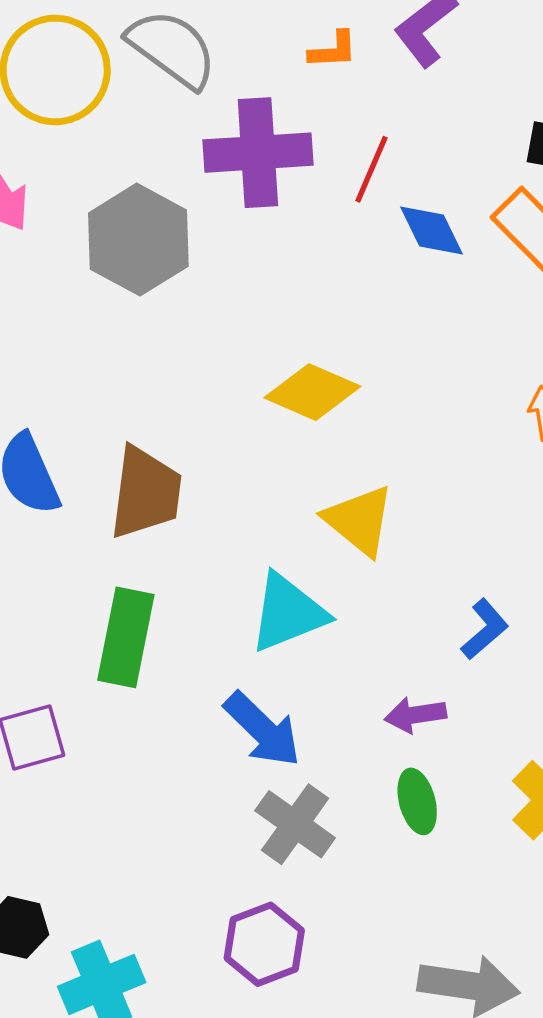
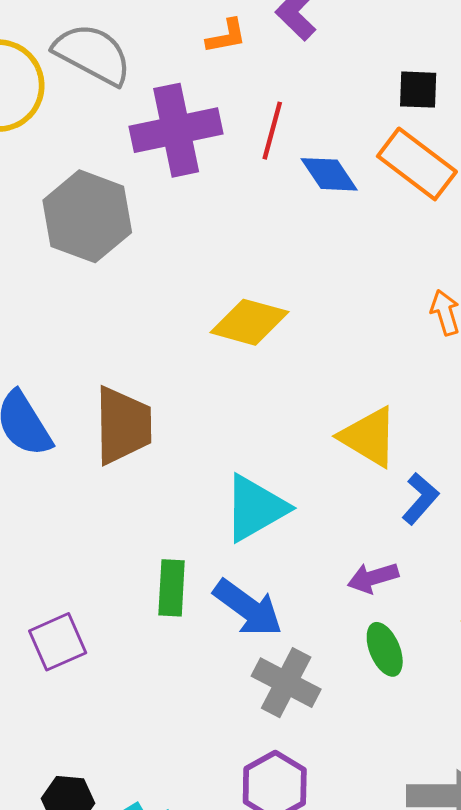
yellow triangle: (359, 520) -> (369, 437), moved
green rectangle: (126, 637) -> (172, 588), moved, size x0.7

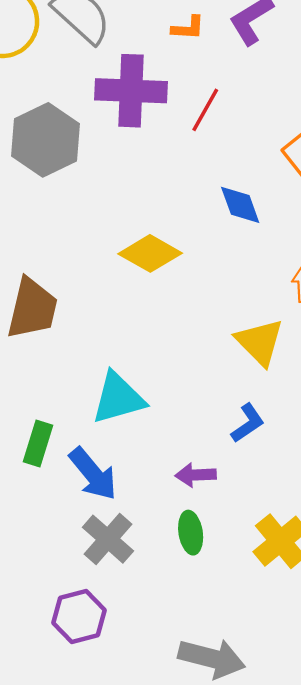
blue diamond: (329, 174) -> (240, 205), moved
yellow triangle: (369, 437) -> (260, 342), moved

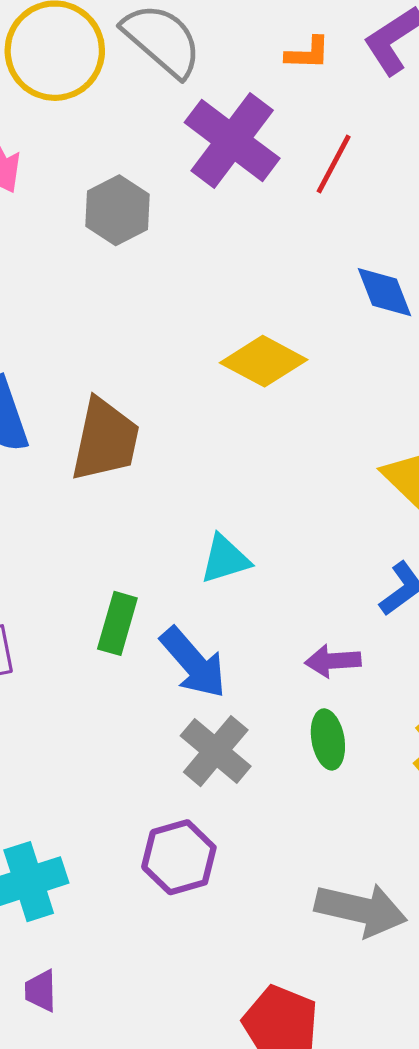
purple cross: (131, 91) -> (232, 140), turned 36
gray hexagon: (45, 140) -> (117, 210), size x0.7
cyan triangle: (118, 398) -> (225, 559), size x0.7

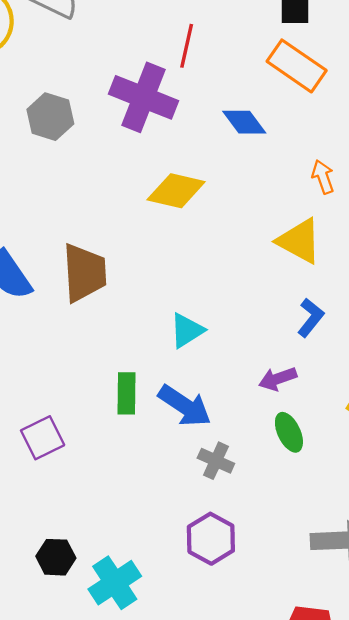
purple cross: (232, 140) -> (143, 97), moved
gray cross: (216, 751) -> (216, 461), size x0.7

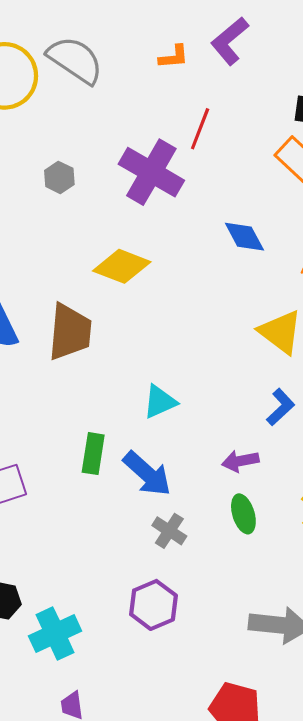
gray hexagon: (50, 117) -> (59, 177), size x0.7
blue diamond: (244, 122) -> (244, 237), moved
yellow diamond: (176, 191) -> (122, 266), moved

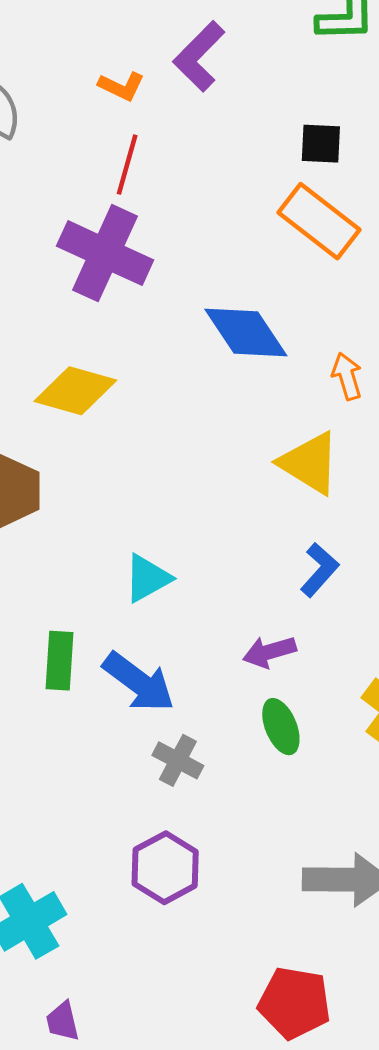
orange L-shape: (174, 57) -> (121, 86), turned 36
red line: (200, 129) -> (127, 165), moved
blue diamond: (244, 237) -> (246, 332), size x1.4

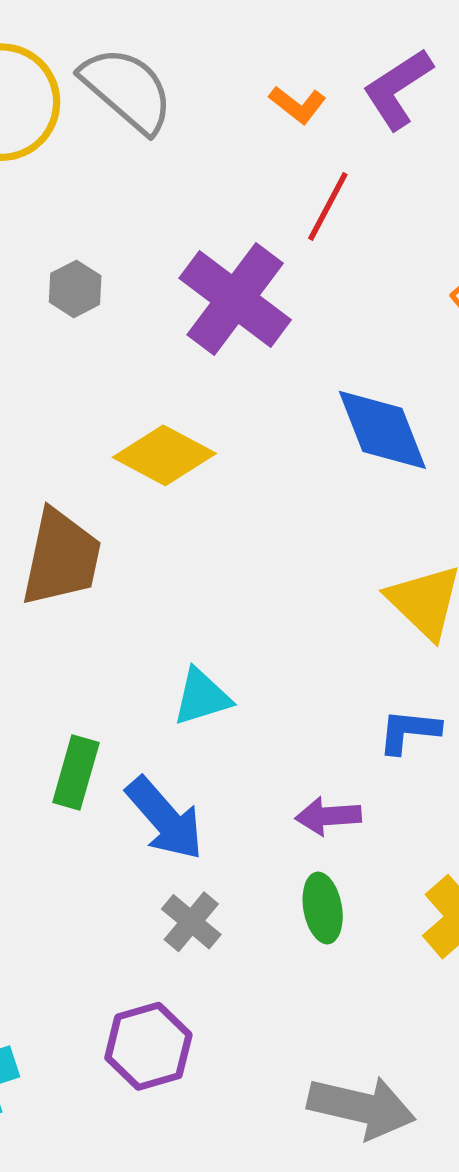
red line: (127, 165) -> (328, 206), moved
blue L-shape: (319, 570) -> (409, 731), turned -138

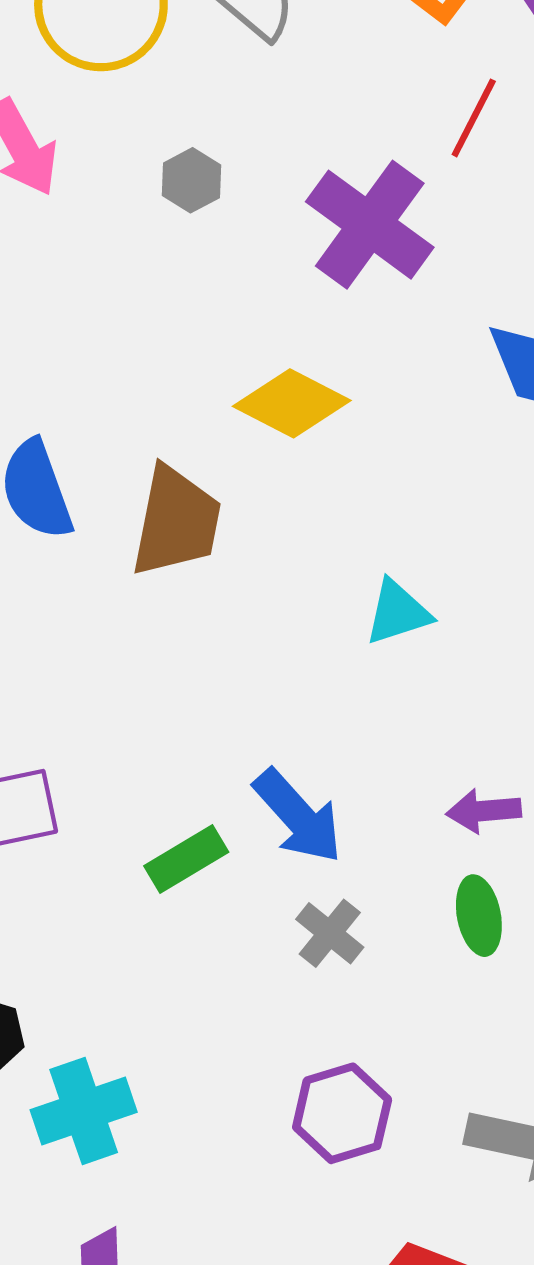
gray hexagon: (75, 289) -> (192, 180), moved
cyan triangle: (202, 697) -> (398, 612), moved
green rectangle: (76, 773) -> (186, 859), moved, turned 44
purple hexagon: (148, 1046) -> (342, 1113), moved

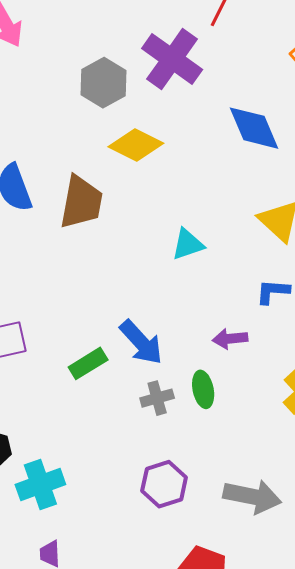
gray hexagon: (192, 180) -> (104, 83), moved, size x1.6
green ellipse: (479, 916) -> (203, 389), moved
gray cross: (330, 933) -> (157, 398), turned 36

